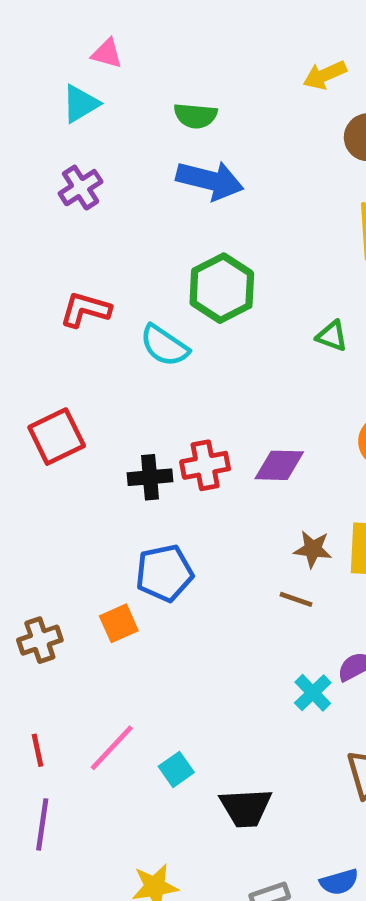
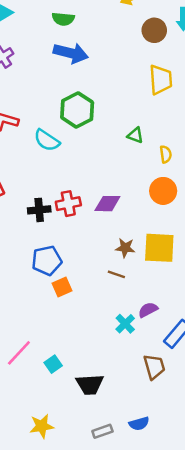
orange square: (119, 623) -> (62, 287), moved

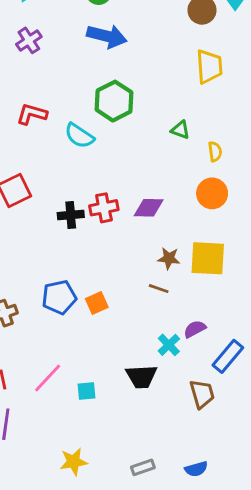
blue pentagon: (47, 260) -> (59, 297), moved
cyan square: (53, 364) -> (87, 391), turned 30
black trapezoid: (90, 384) -> (141, 377), moved
blue semicircle: (139, 424) -> (196, 469), moved

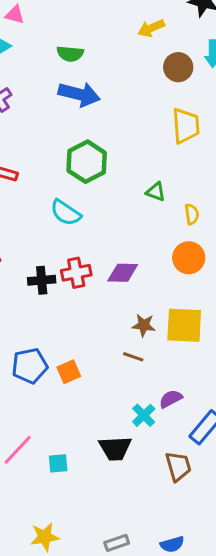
cyan semicircle: (79, 136) -> (66, 213), moved

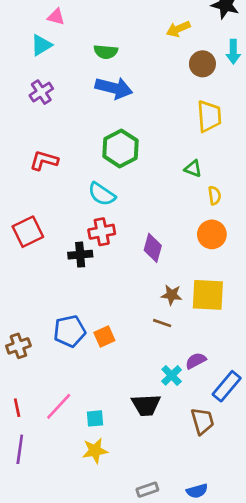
green triangle: (156, 192) -> (193, 169), moved
red cross: (76, 273) -> (102, 232), moved
purple diamond: (123, 273) -> (153, 248), turned -76
yellow star: (45, 537) -> (95, 451), moved

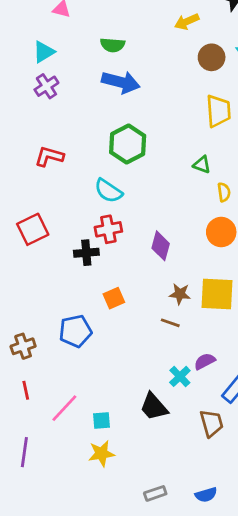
cyan triangle: (41, 45) -> (44, 52), moved
orange square: (104, 336) -> (114, 298), moved
black trapezoid: (146, 405) -> (154, 407), turned 52
red line: (17, 408) -> (26, 390), moved

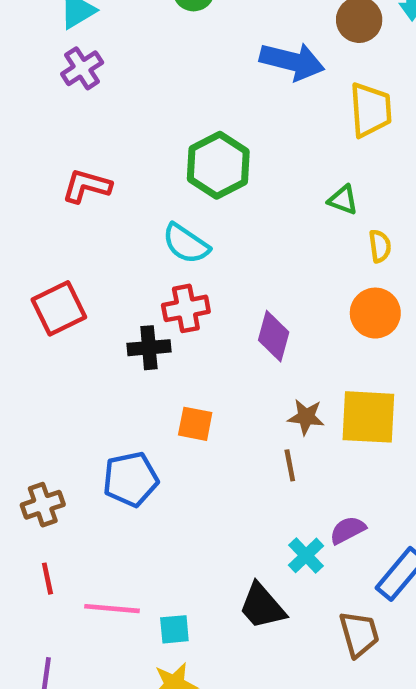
blue arrow: (121, 82) -> (292, 61), moved
orange square: (114, 298) -> (195, 424), turned 35
brown line: (170, 323) -> (290, 465), turned 60
pink line: (64, 408) -> (112, 609), turned 52

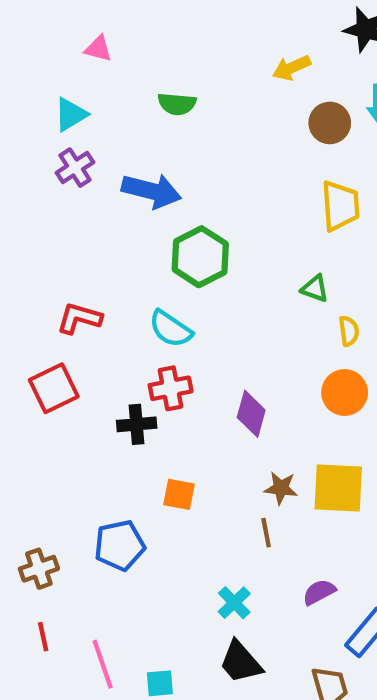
blue arrow: (292, 61) -> (151, 191), moved
red L-shape: (87, 186) -> (79, 318), moved
cyan cross: (306, 555) -> (234, 603), moved
pink line: (112, 609) -> (103, 664), turned 66

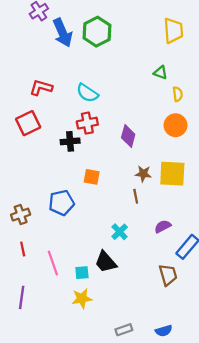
blue arrow: (151, 191) -> (63, 33), moved, turned 52
green hexagon: (200, 257) -> (97, 32), moved
black trapezoid: (241, 662) -> (106, 262), moved

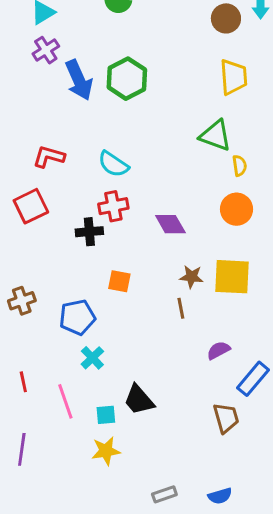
green triangle: (160, 73) -> (215, 136), size x1.6
purple diamond: (128, 136) -> (170, 224), turned -45
brown cross: (21, 215) -> (22, 301), moved
cyan cross: (120, 232) -> (92, 358), moved

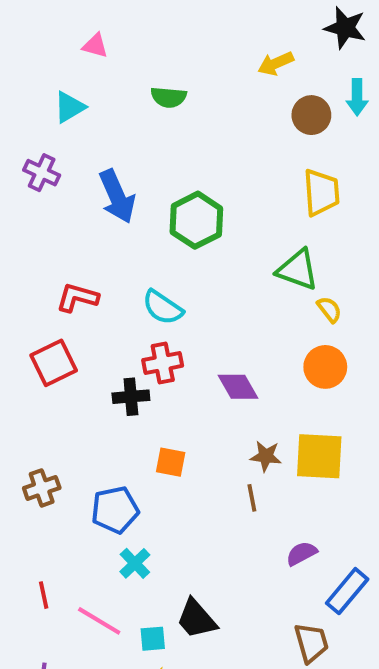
purple cross: (46, 50) -> (42, 173), moved, turned -32
green hexagon: (127, 79) -> (196, 220), moved
yellow semicircle: (239, 166) -> (329, 309), turned -30
pink line: (65, 401) -> (99, 621), turned -40

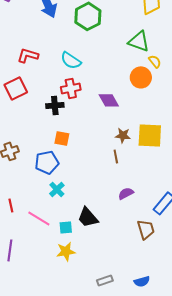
orange circle: (325, 367) -> (141, 77), moved
orange square: (171, 462) -> (62, 138), moved
purple semicircle: (301, 553) -> (126, 193), moved

